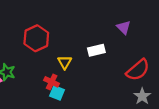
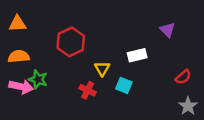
red semicircle: (138, 70) -> (183, 77), size x0.6
cyan square: (57, 93) -> (124, 85), moved

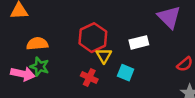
purple triangle: (167, 30) -> (169, 17), size x1.5
red hexagon: (71, 42) -> (93, 38), moved
orange semicircle: (19, 56) -> (37, 44), moved

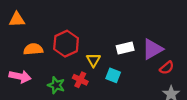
purple triangle: (169, 17) -> (152, 49), moved, turned 45
red hexagon: (93, 38) -> (66, 44), moved
green star: (40, 67) -> (56, 85), moved

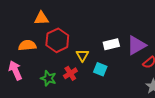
orange triangle: (17, 20) -> (41, 18), moved
pink arrow: (20, 76) -> (15, 70), turned -126
red cross: (80, 80) -> (70, 73), turned 32

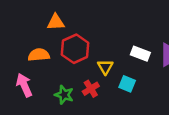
white rectangle: (111, 44) -> (140, 54), turned 35

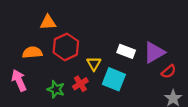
cyan square: (127, 84) -> (114, 79), size x1.5

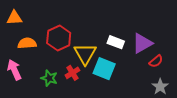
orange triangle: (48, 22) -> (14, 18), moved
yellow triangle: (94, 64) -> (85, 54), size x1.6

